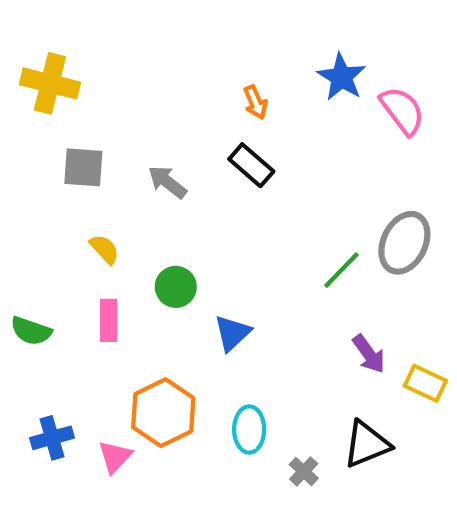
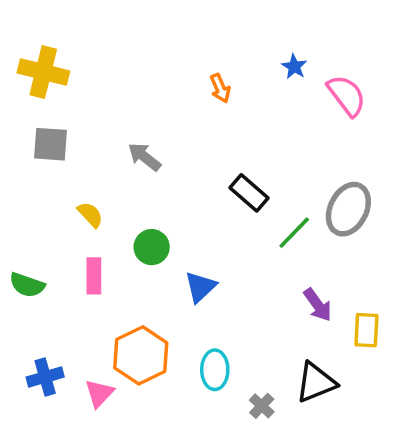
blue star: (341, 77) -> (294, 67), size x0.6
black rectangle: (251, 165) -> (249, 193), moved
gray square: (83, 167) -> (51, 144), moved
yellow rectangle: (425, 383) -> (366, 330), turned 68

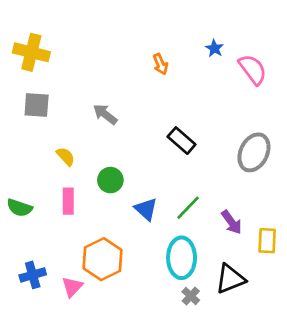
green line: (294, 233) -> (188, 208), moved
blue triangle: (200, 287) -> (146, 209), turned -35
cyan ellipse: (215, 370) -> (182, 258), moved, size x1.4

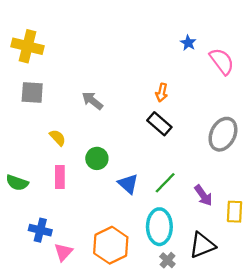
orange arrow: (160, 64) -> (162, 93), moved, turned 36
orange hexagon: (102, 259) -> (111, 245), moved
blue cross: (33, 275) -> (40, 230), moved, turned 30

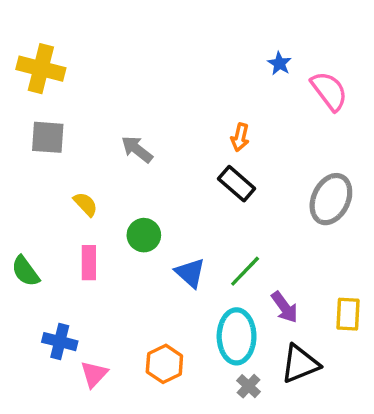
green semicircle: (17, 183) -> (25, 271), turned 35
purple arrow: (203, 195) -> (285, 307), moved
orange hexagon: (111, 245) -> (164, 364), size x0.7

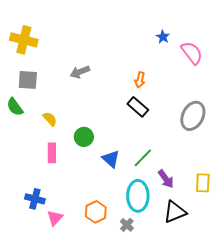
gray arrow: (137, 149) -> (80, 72), moved, turned -60
green semicircle: (25, 271) -> (15, 107), moved
gray cross: (249, 386) -> (127, 225), moved

